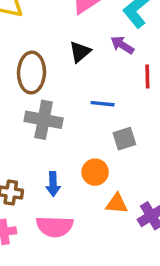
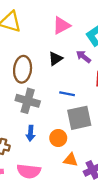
gray square: (124, 139) -> (79, 118), size x1.6
blue arrow: (53, 184) -> (31, 133), moved

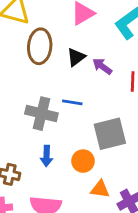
purple arrow: (83, 57) -> (102, 66), moved
brown ellipse: (23, 69) -> (40, 46), moved
blue line: (67, 94) -> (72, 102), moved

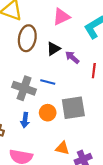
orange circle: (83, 161) -> (48, 113), moved

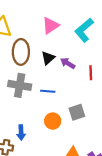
gray cross: (24, 88) -> (20, 85), moved
gray square: (73, 108) -> (77, 112), size x0.7
blue arrow: (25, 120) -> (21, 132), moved

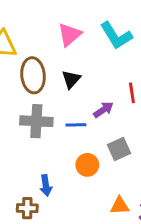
cyan L-shape: (84, 30) -> (116, 36), turned -75
purple arrow: (68, 63) -> (103, 110), moved, turned 120

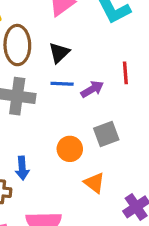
blue line: (76, 125) -> (62, 84), moved
orange triangle: (120, 206) -> (94, 183), moved, turned 36

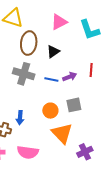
blue line: (62, 84) -> (51, 80), moved
orange triangle: (94, 183) -> (62, 133), size x1.6

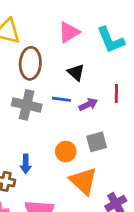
black triangle: (53, 52) -> (76, 72), moved, turned -40
blue line: (51, 80) -> (61, 99), moved

